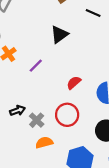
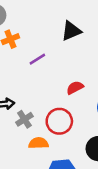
orange semicircle: (44, 143) -> (39, 143), moved

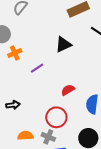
gray cross: (24, 119) -> (48, 137), moved, turned -32
orange semicircle: (39, 143) -> (25, 136), moved

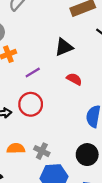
red semicircle: (68, 90) -> (74, 79), moved, turned 56
red circle: (56, 117) -> (31, 104), moved

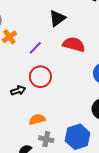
red semicircle: (74, 79) -> (74, 44), size x1.5
gray cross: (42, 151) -> (46, 139), moved

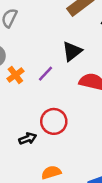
purple line: (35, 48) -> (46, 74), moved

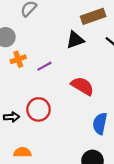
black triangle: (72, 51) -> (75, 40), moved

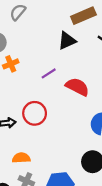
purple line: (44, 66) -> (49, 73), moved

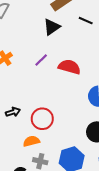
red circle: (35, 113) -> (42, 119), moved

